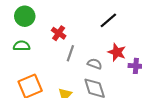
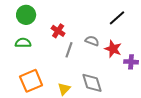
black line: (108, 20) -> (117, 18), moved
gray semicircle: (95, 64) -> (92, 41), moved

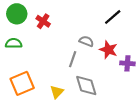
red cross: (58, 31) -> (43, 21), moved
gray line: (69, 50) -> (73, 59), moved

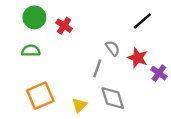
gray semicircle: (86, 41) -> (113, 48), turned 32
purple cross: (127, 63) -> (159, 73), turned 32

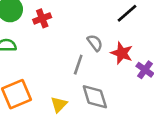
red cross: (64, 26) -> (42, 18), turned 35

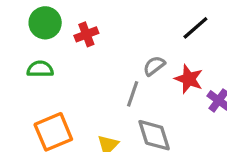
gray semicircle: (95, 43) -> (154, 66), turned -90

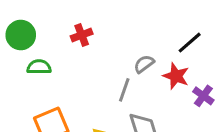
green circle: (45, 23) -> (21, 35), moved
black line: (195, 28) -> (190, 43), moved

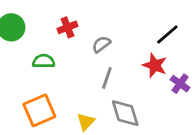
gray semicircle: (144, 64) -> (101, 44), moved
green semicircle: (39, 67) -> (44, 61), moved

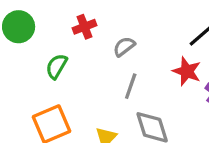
green semicircle: (44, 61) -> (56, 66), turned -60

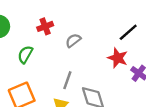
gray line: (131, 86) -> (67, 80), moved

